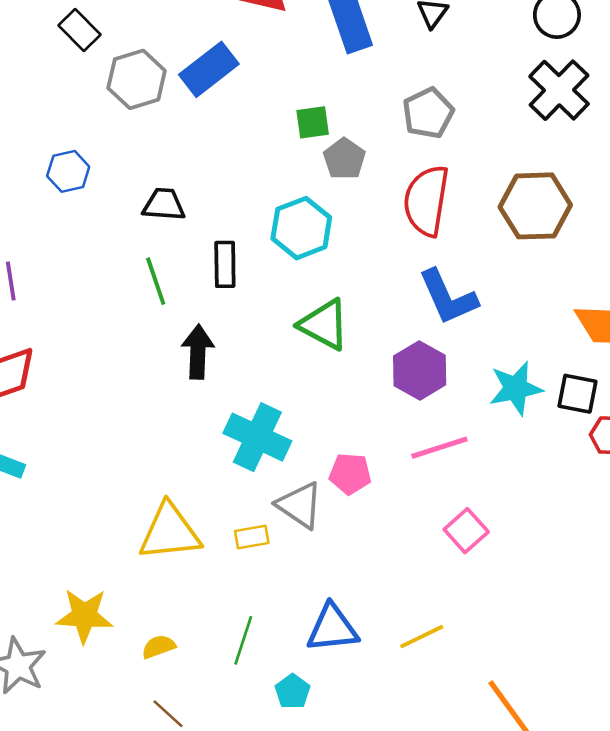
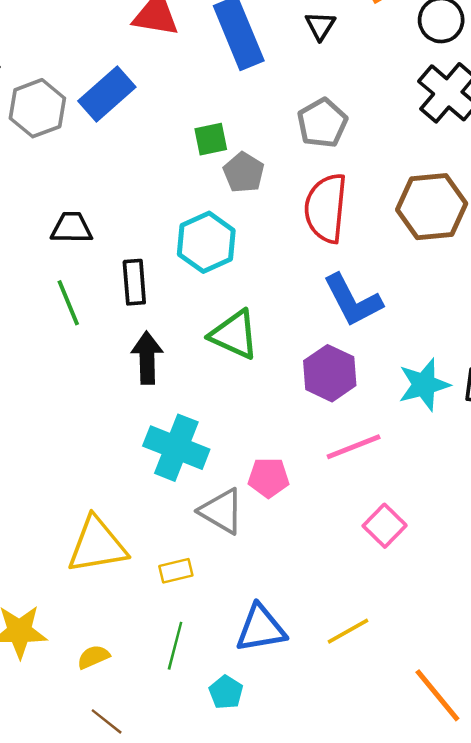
black arrow: (198, 352) -> (147, 358), moved
yellow rectangle: (252, 537) -> (176, 571), moved

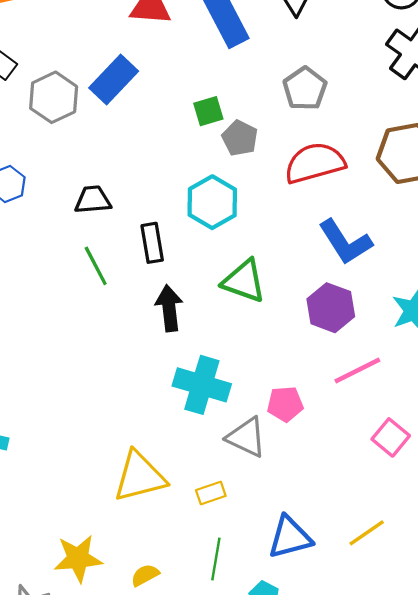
red semicircle: (326, 208) -> (315, 163), turned 74

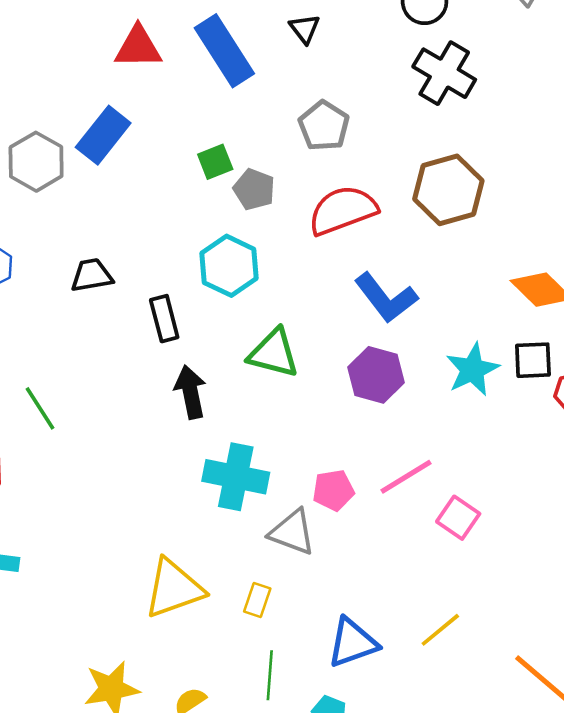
green line: (96, 266) -> (40, 408), moved
pink line: (357, 371) -> (406, 477), moved
yellow rectangle: (211, 493) -> (257, 600), turned -48

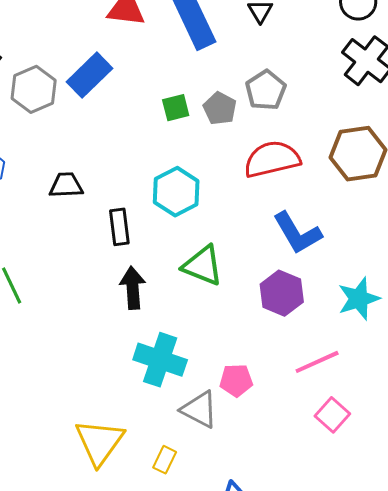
gray pentagon: (254, 189) -> (220, 108), moved
pink line: (406, 477) -> (317, 362), moved
yellow triangle: (174, 588) -> (99, 442), turned -42

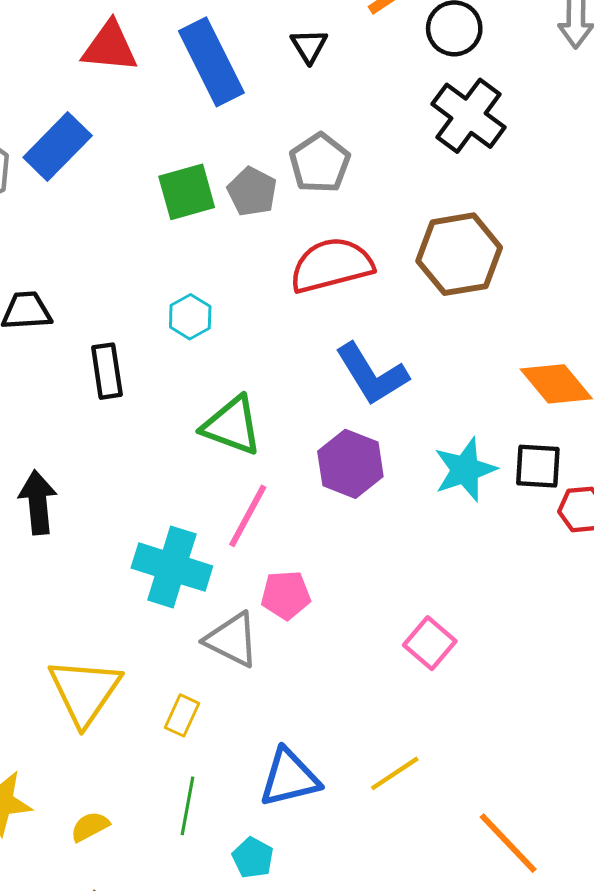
green square: (176, 108) -> (187, 192), size x1.4
cyan hexagon: (176, 192) -> (190, 317), size x0.6
black arrow: (133, 288) -> (38, 502), moved
pink line: (317, 362) -> (248, 516), moved, turned -36

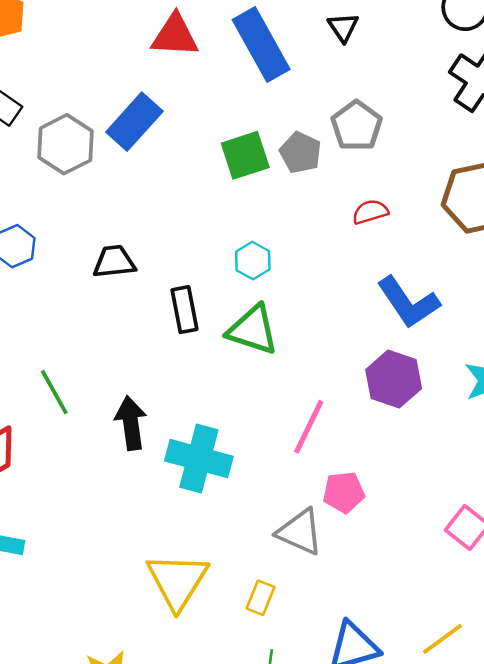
red semicircle: (331, 265) -> (370, 212), size x0.5
green triangle: (232, 426) -> (253, 330), moved
cyan cross: (172, 567) -> (199, 459), moved

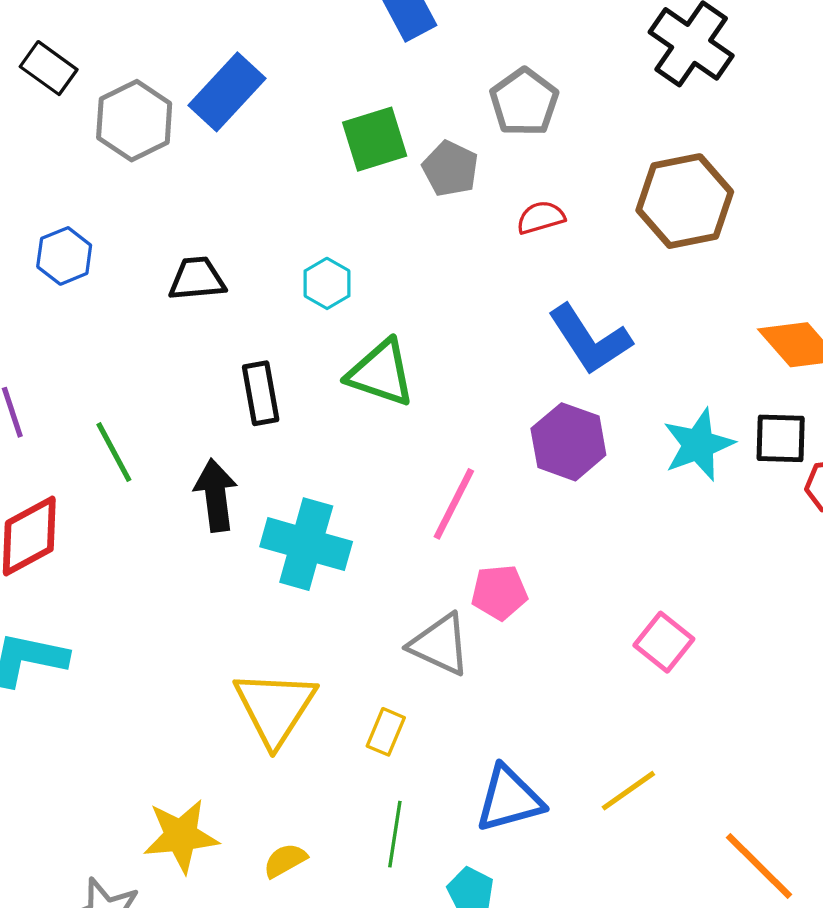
gray pentagon: (300, 153) -> (450, 169), moved
cyan hexagon: (253, 261) -> (327, 283), moved
black rectangle: (184, 310) -> (261, 393), moved

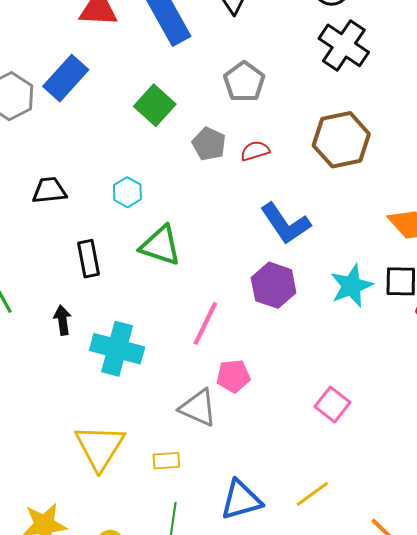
green square: (375, 139) -> (155, 105), turned -30
gray pentagon: (450, 169) -> (209, 144), moved
black arrow: (216, 495) -> (62, 320), size x0.7
yellow rectangle: (386, 732) -> (166, 461), turned 64

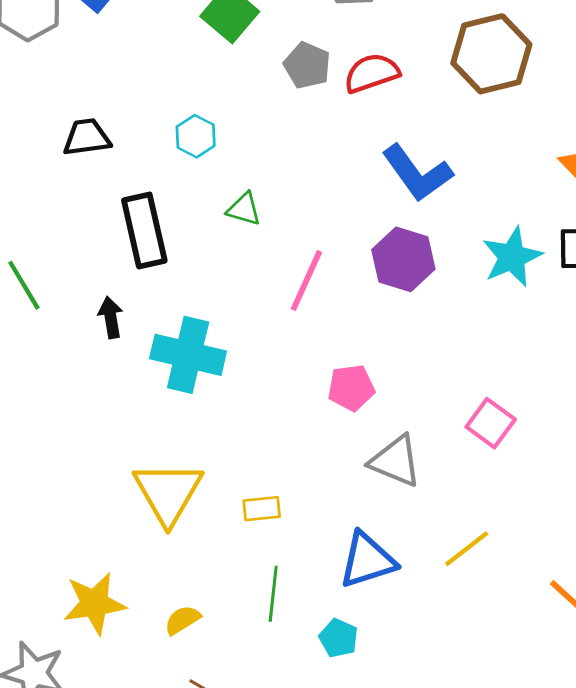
red semicircle: (255, 151) -> (372, 73), size x1.4
green triangle: (160, 245) -> (244, 209), size x0.6
black rectangle: (89, 259) -> (144, 231), size x1.4
pink line: (205, 323) -> (306, 281), moved
gray triangle: (198, 408) -> (396, 461), moved

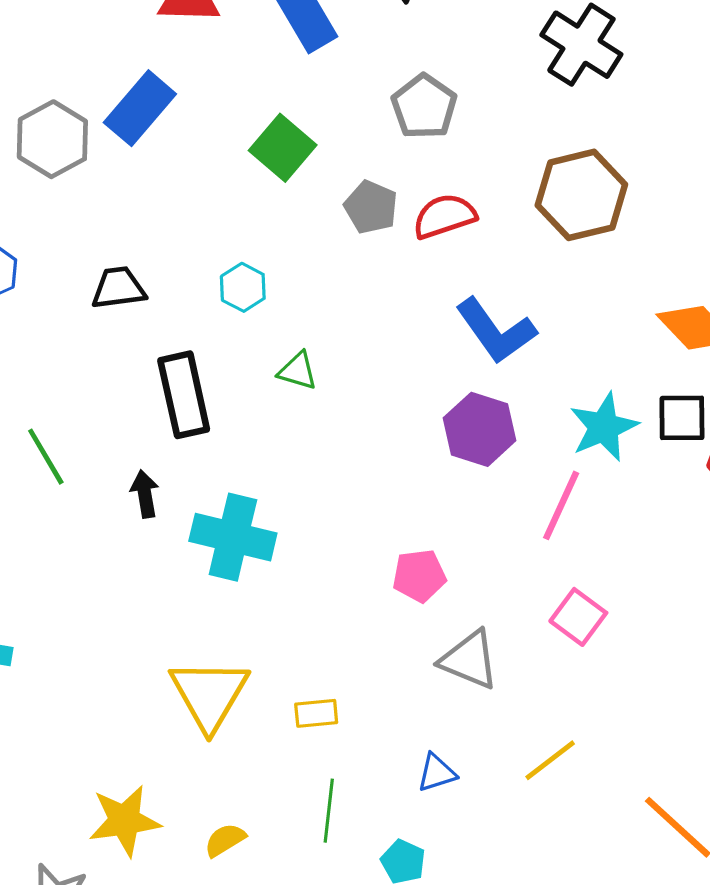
pink line: (306, 281) -> (561, 505), moved
blue triangle: (367, 560) -> (437, 773), size x0.6

